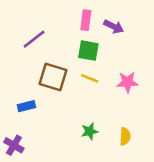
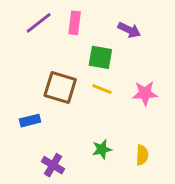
pink rectangle: (86, 20) -> (75, 23), moved
purple line: (34, 39) -> (39, 23), moved
purple cross: (14, 145) -> (53, 165), moved

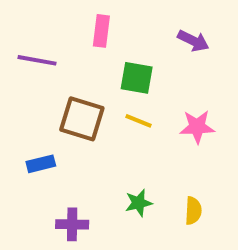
purple line: (39, 23) -> (37, 60), moved, turned 48
purple arrow: (129, 30) -> (193, 41), moved
purple cross: (53, 165) -> (72, 224), turned -30

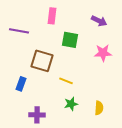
yellow line: (139, 121) -> (66, 81), moved
pink star: (197, 127) -> (103, 53), moved
blue rectangle: (41, 164) -> (21, 84), turned -56

